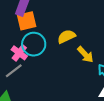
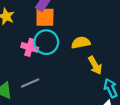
pink cross: (19, 53) -> (30, 47), turned -35
gray line: (14, 71) -> (30, 83), moved

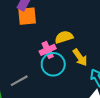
cyan circle: (46, 42) -> (53, 64), moved
pink cross: (30, 47) -> (48, 50), moved, turned -35

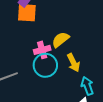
yellow semicircle: (64, 37) -> (61, 40), turned -30

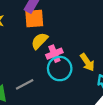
yellow semicircle: (61, 40) -> (40, 41), moved

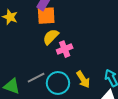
yellow arrow: (87, 62) -> (83, 79), moved
cyan circle: (60, 69) -> (58, 83), moved

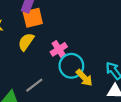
yellow semicircle: (51, 37) -> (26, 42), moved
cyan circle: (58, 83) -> (71, 66), moved

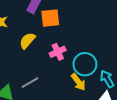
orange square: (33, 18) -> (50, 18), moved
cyan circle: (71, 66) -> (85, 64), moved

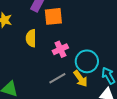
yellow semicircle: (27, 41) -> (31, 38), turned -42
gray line: (30, 83) -> (57, 78), moved

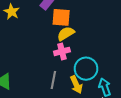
yellow semicircle: (31, 38) -> (66, 34), moved, turned 48
gray line: (57, 78) -> (53, 80), turned -60

